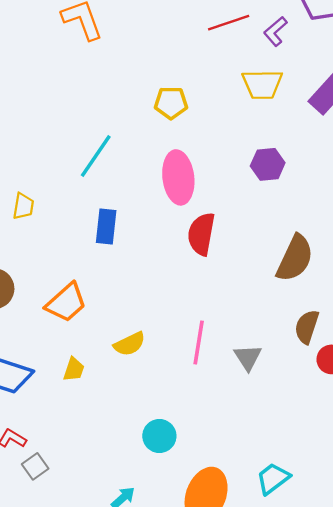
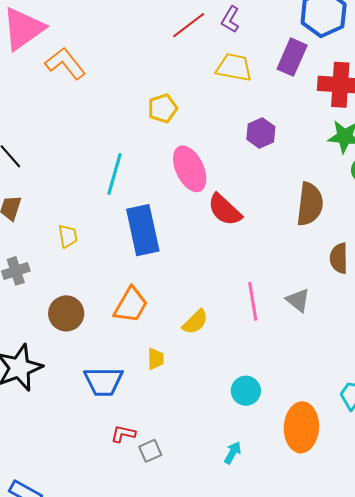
yellow trapezoid: (262, 84) -> (234, 67), turned -150
blue rectangle: (106, 227) -> (143, 230), size x1.6
red semicircle: (201, 234) -> (225, 210), turned -39
gray square: (35, 466) -> (150, 451), turned 30

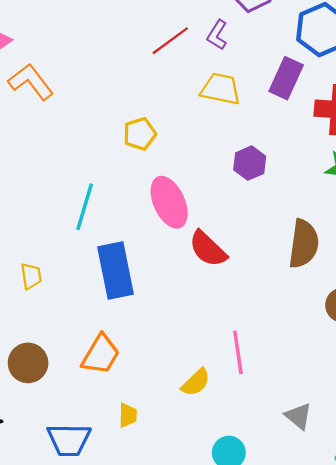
gray triangle: (298, 300) -> (298, 416), moved
yellow semicircle: (195, 322) -> (196, 382), moved

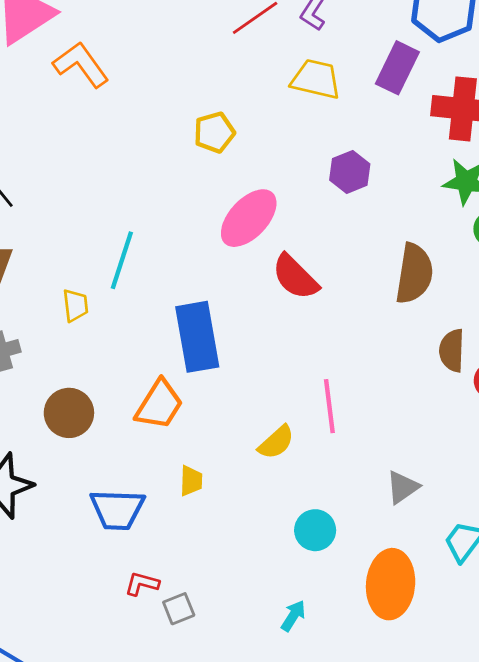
pink ellipse: (169, 202) -> (249, 218), turned 66
cyan line: (85, 207) -> (122, 260), moved
blue rectangle: (116, 270) -> (197, 337), moved
gray triangle: (298, 416) -> (403, 487), turned 44

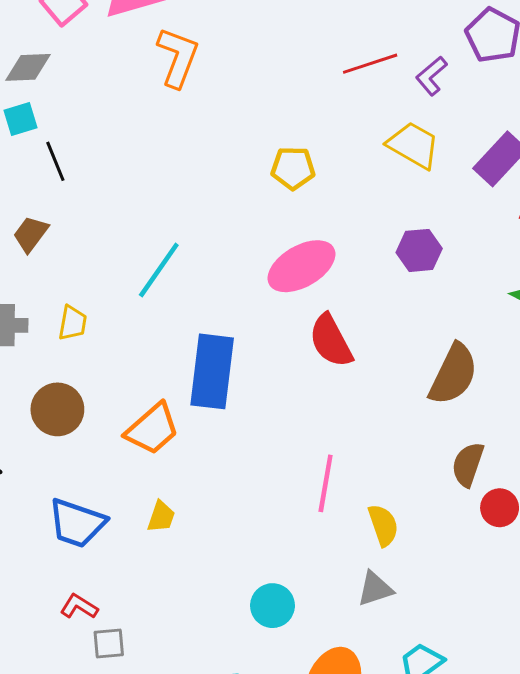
orange L-shape: (81, 65) -> (178, 57), turned 40
yellow trapezoid: (75, 305) -> (73, 323), moved
yellow semicircle: (276, 442) -> (383, 525), moved, turned -84

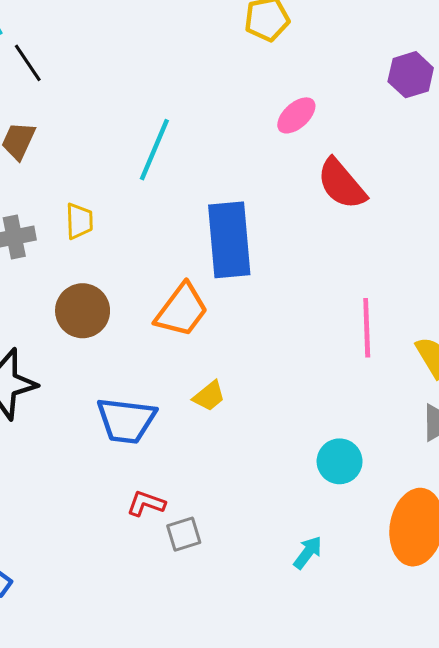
pink ellipse: (302, 266) -> (296, 115), size x0.6
yellow trapezoid: (161, 517) -> (209, 396), turned 44

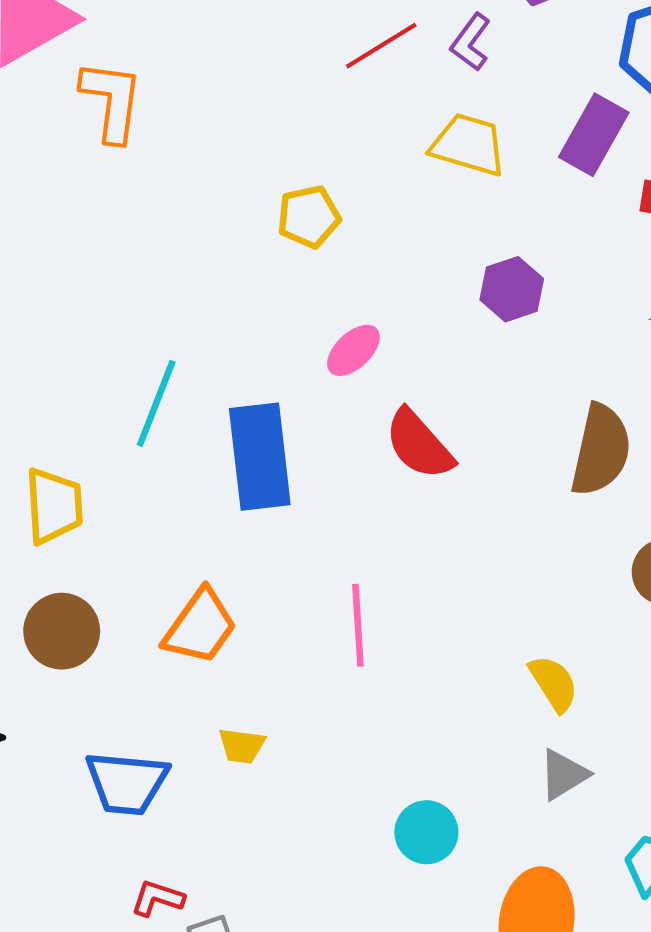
yellow trapezoid: (79, 221) -> (54, 506), size x1.5
blue rectangle: (229, 240) -> (260, 457), moved
pink line: (367, 328) -> (358, 625), moved
yellow trapezoid: (209, 396) -> (242, 746), turned 48

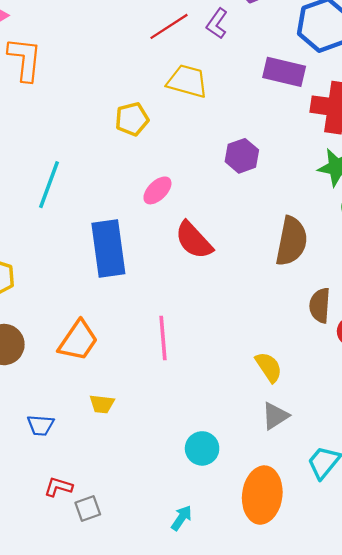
purple rectangle: (594, 135) -> (284, 72), turned 75
yellow trapezoid: (469, 145) -> (187, 81), moved
cyan line: (156, 403) -> (49, 185), moved
blue trapezoid: (127, 783) -> (41, 425), size x0.6

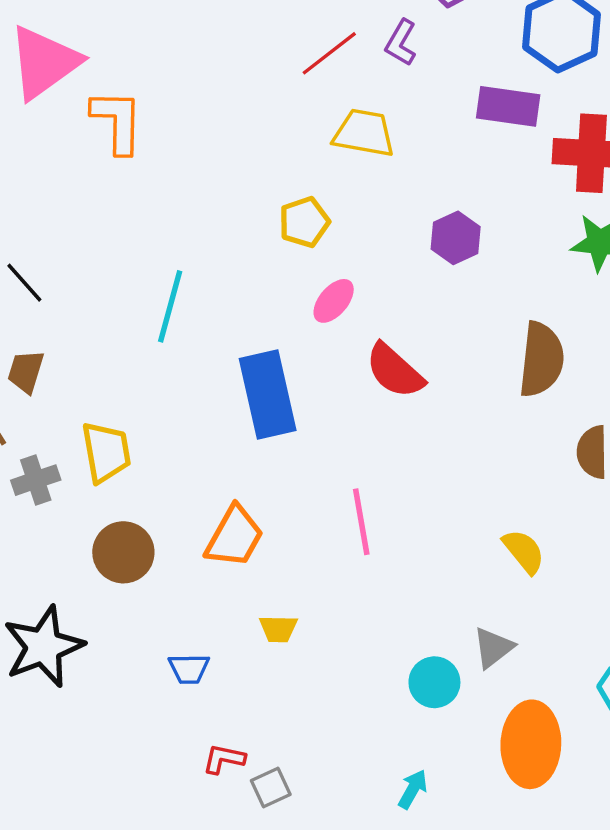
yellow pentagon: (132, 119) -> (304, 222), moved
gray triangle: (275, 416) -> (493, 648), moved

